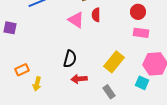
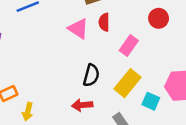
pink rectangle: (141, 33) -> (129, 46), moved, turned -63
black semicircle: (70, 59) -> (91, 75), moved
cyan square: (142, 83) -> (151, 101), moved

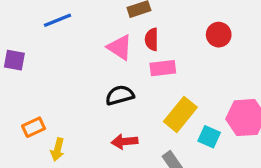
pink rectangle: (129, 46) -> (163, 68), moved, turned 48
black semicircle: (91, 75) -> (120, 95), moved, turned -120

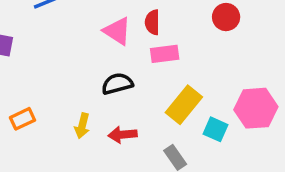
yellow arrow: (57, 150) -> (82, 126), moved

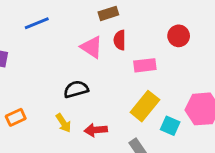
pink rectangle: (165, 54) -> (145, 65), moved
black semicircle: (117, 84) -> (76, 89), moved
yellow arrow: (82, 126) -> (63, 123), turned -48

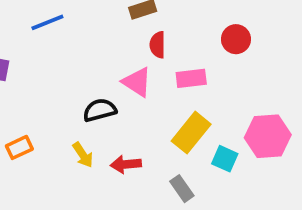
pink triangle: (92, 47) -> (137, 82), moved

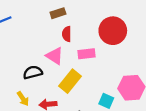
red circle: (236, 39) -> (113, 31), size x1.6
yellow rectangle: (191, 133) -> (70, 81), moved

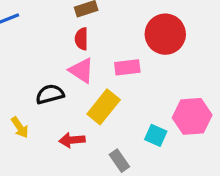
red semicircle: (67, 34) -> (81, 39), moved
yellow arrow: (23, 99) -> (20, 127), moved

